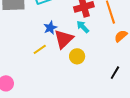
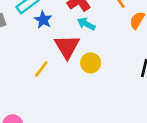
blue star: (50, 28) -> (43, 20), moved

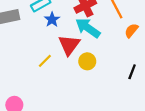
cyan arrow: (86, 24) -> (88, 28), size x1.6

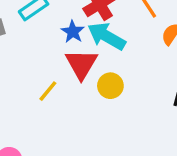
blue star: (52, 20) -> (73, 32), moved

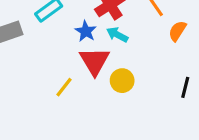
cyan arrow: (107, 36) -> (117, 35), size x0.6

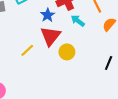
cyan arrow: (117, 35) -> (78, 21), moved

